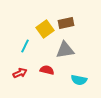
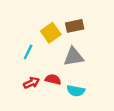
red arrow: (20, 73) -> (31, 83), moved
cyan semicircle: (79, 80) -> (76, 91), moved

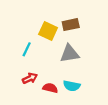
yellow square: (51, 33) -> (48, 31), turned -30
red semicircle: (53, 79) -> (50, 88), moved

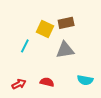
red arrow: (30, 78) -> (19, 84), moved
cyan semicircle: (72, 86) -> (85, 80), moved

